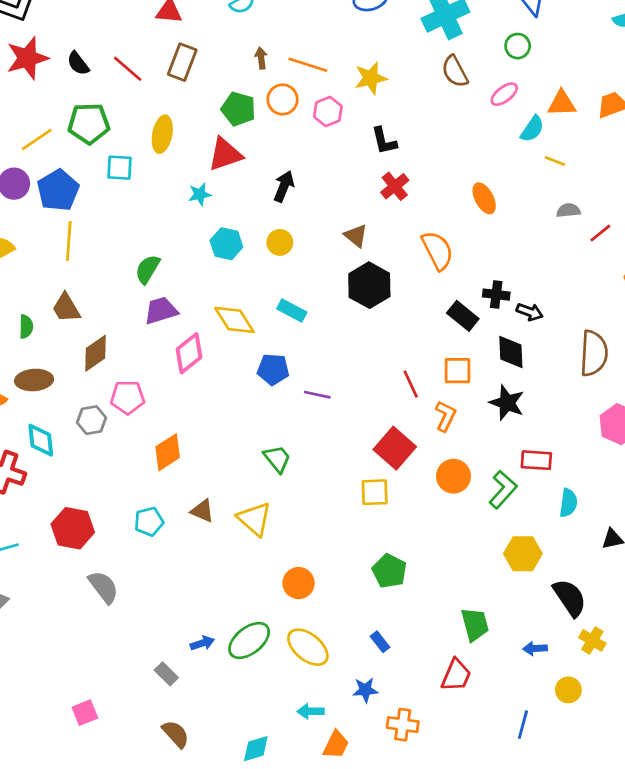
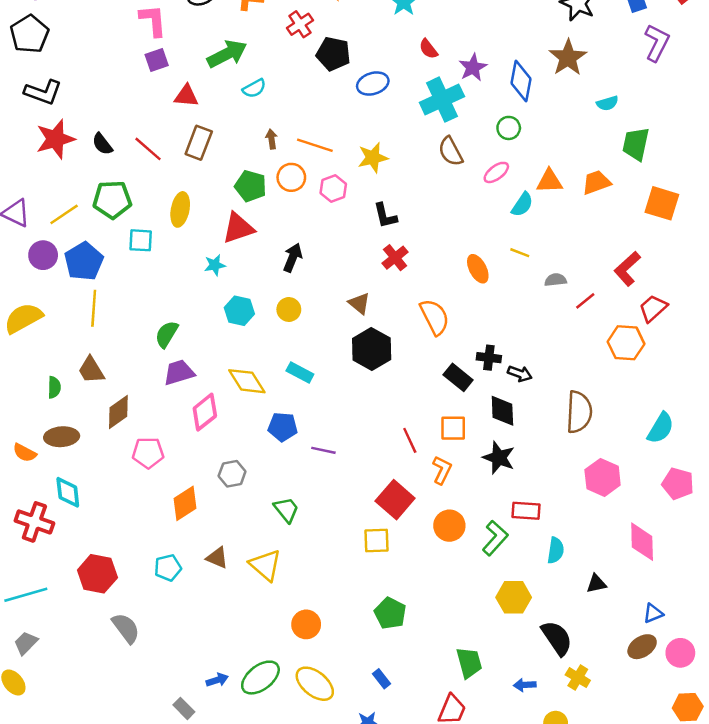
yellow line: (555, 161) -> (520, 253), moved
gray hexagon: (91, 420) -> (232, 474), moved

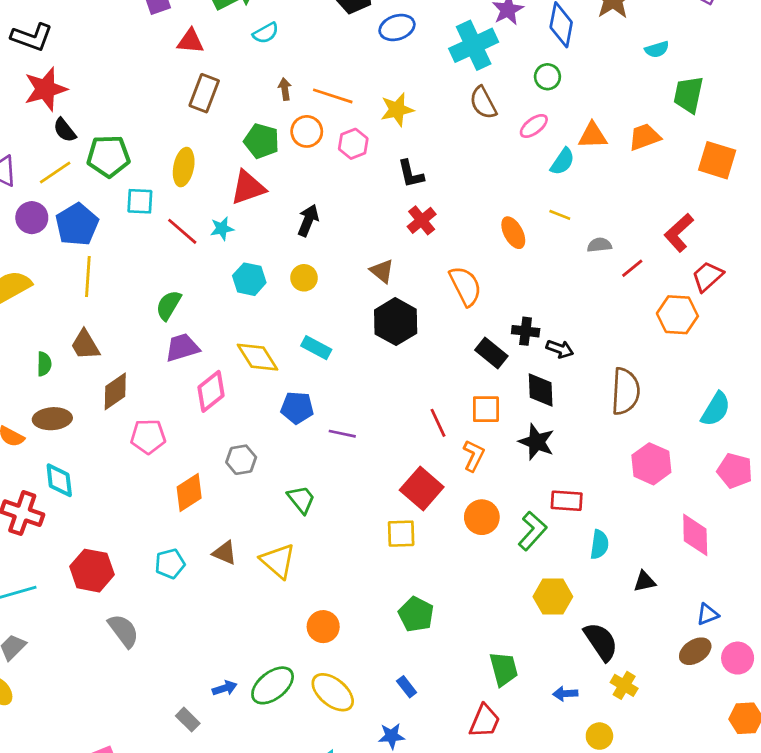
black semicircle: (102, 144) -> (65, 130), moved
red line: (148, 149) -> (182, 231), moved

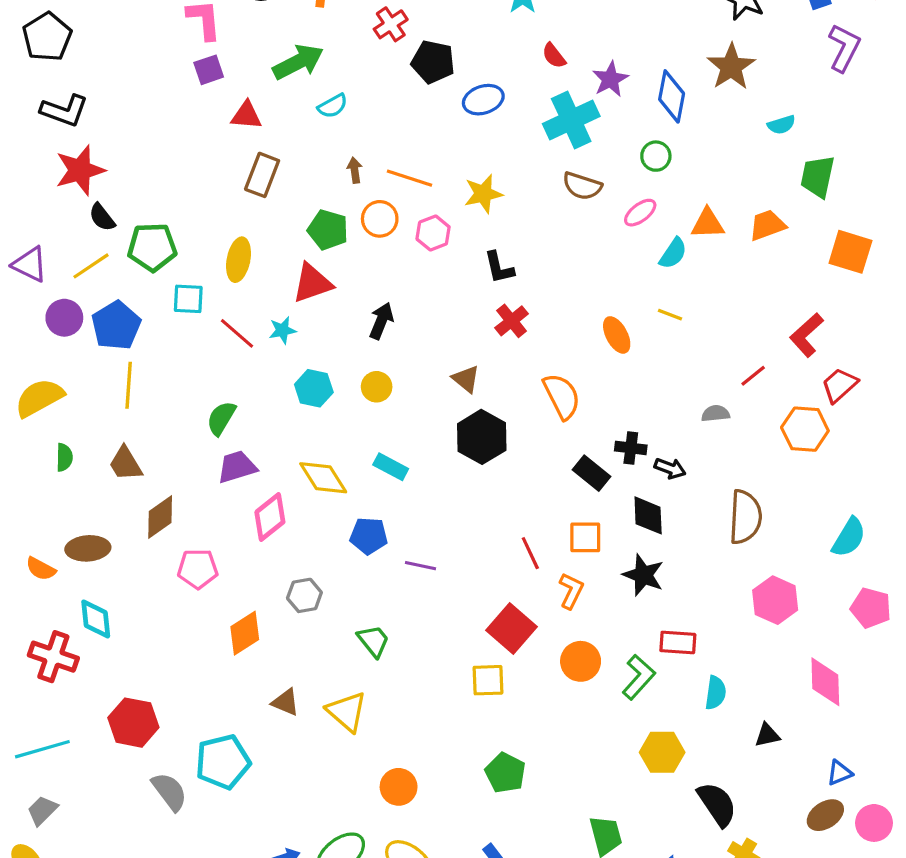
brown semicircle: (483, 103) -> (582, 186), turned -44
gray semicircle: (599, 245) -> (716, 413), moved
green semicircle: (44, 364) -> (64, 457), moved
cyan pentagon: (170, 564) -> (223, 762), moved, size x1.6

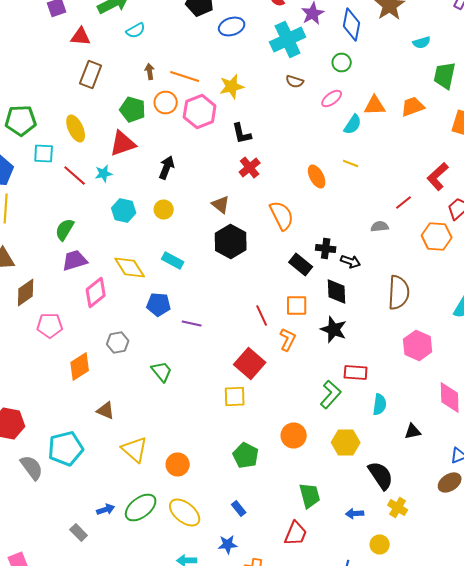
brown semicircle: (582, 186) -> (295, 82), size x0.7
pink hexagon: (433, 233) -> (200, 112), size x1.5
yellow ellipse: (239, 260) -> (76, 128), turned -36
orange circle: (581, 661) -> (294, 436), moved
yellow triangle: (347, 712) -> (135, 450), moved

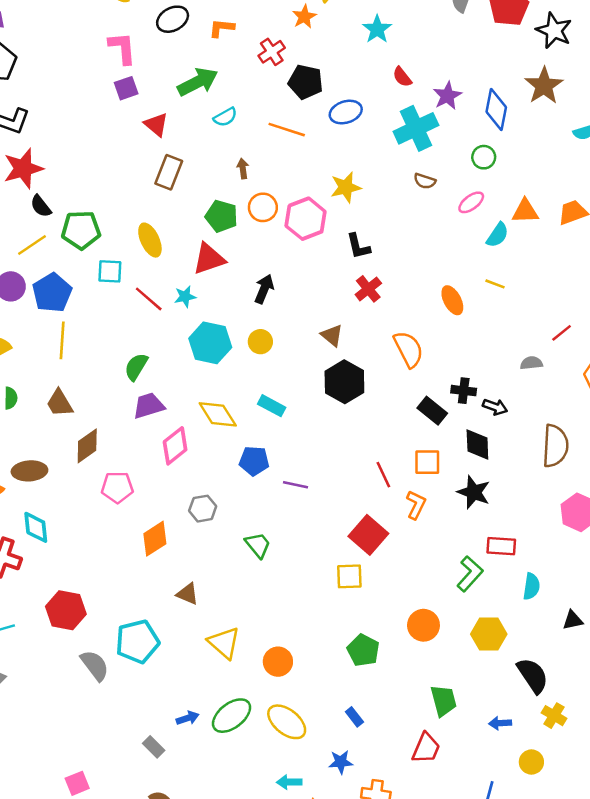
red triangle: (81, 36) -> (156, 125), turned 35
orange line: (185, 76) -> (287, 130), moved
cyan hexagon: (124, 210) -> (210, 343), size x1.4

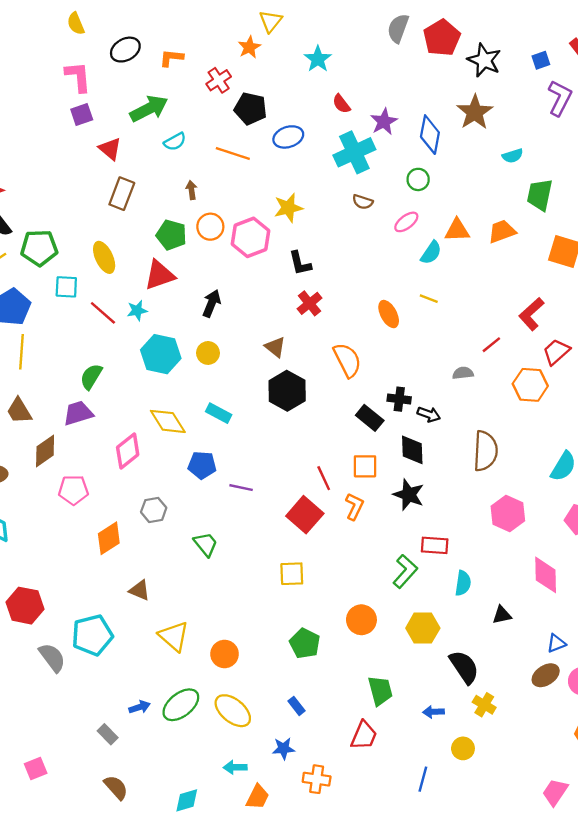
purple trapezoid: (149, 406) -> (78, 413), moved
red square: (368, 535) -> (305, 515), moved

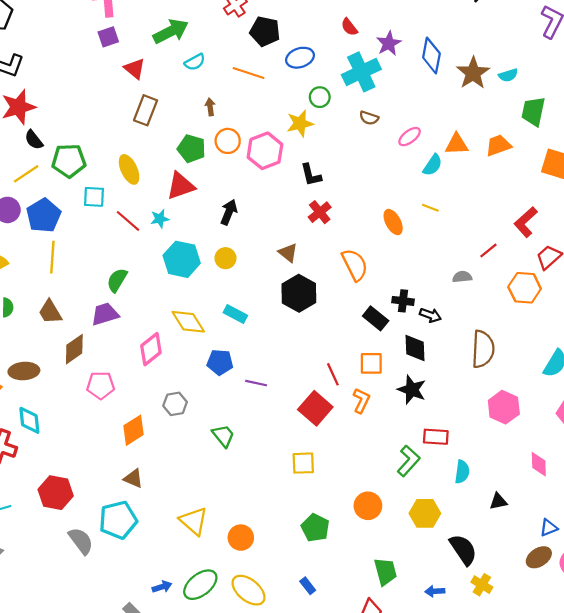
brown star: (475, 112) -> (473, 73), moved
green circle: (418, 179) -> (320, 97), moved
pink diamond: (546, 575) -> (539, 464), size x0.7
brown triangle: (140, 590) -> (133, 478), moved

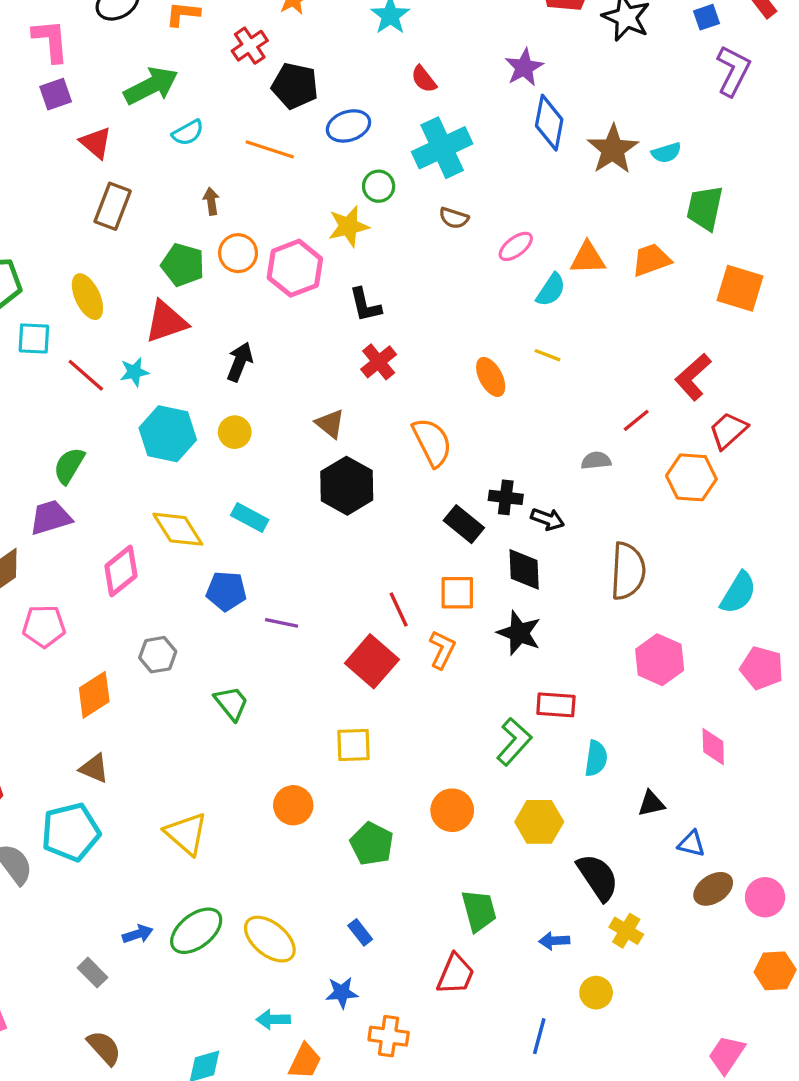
purple star: (389, 43) -> (524, 67), moved
blue triangle: (549, 528) -> (691, 844), moved, turned 36
orange circle: (241, 538) -> (293, 805), moved

